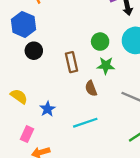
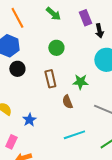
green circle: (100, 42) -> (56, 48), moved
cyan line: (85, 123) -> (74, 135), moved

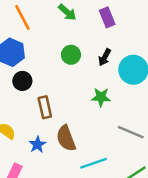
black arrow: (99, 31) -> (105, 57), moved, turned 40
brown rectangle: (50, 79) -> (45, 107), moved
brown semicircle: (67, 102) -> (66, 138), moved, size x1.5

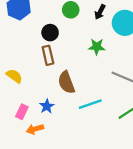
black circle: (22, 81) -> (50, 33), moved
blue star: (37, 145) -> (47, 106), moved

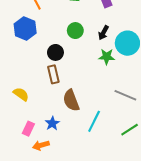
green star: (97, 47) -> (107, 57), moved
cyan line: (90, 104) -> (94, 121), turned -45

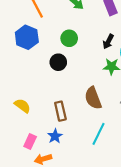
green circle: (75, 31) -> (69, 38), moved
brown rectangle: (53, 74) -> (60, 111), moved
brown semicircle: (71, 100) -> (93, 98), moved

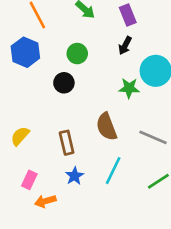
black arrow: (108, 42) -> (125, 46), moved
yellow semicircle: (22, 106) -> (20, 136), turned -84
blue star: (55, 136) -> (75, 176), moved

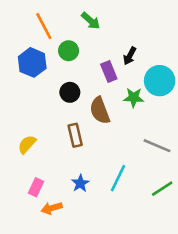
purple rectangle: (128, 15) -> (109, 72), moved
green circle: (77, 54) -> (69, 51), moved
brown semicircle: (106, 127) -> (100, 111), moved
brown rectangle: (67, 143) -> (75, 135), moved

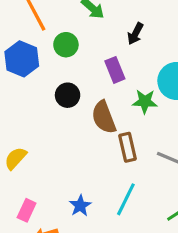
black arrow: (130, 56) -> (135, 34), moved
brown rectangle: (75, 135) -> (127, 147), moved

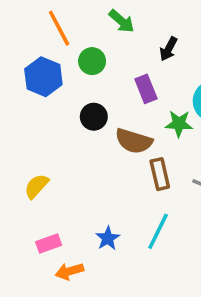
brown semicircle: (104, 117) -> (134, 141), turned -52
pink rectangle: (27, 210) -> (49, 243), turned 45

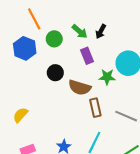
green arrow: (122, 21) -> (80, 31), moved

